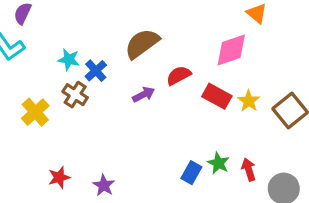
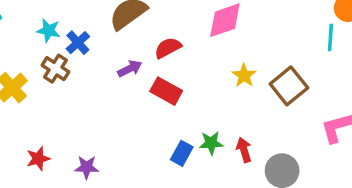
red rectangle: (217, 96) -> (166, 91), moved
green star: (218, 163) -> (211, 143), turned -30
purple star: (104, 185) -> (87, 167), turned -30

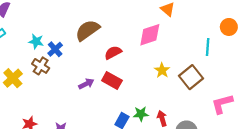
cyan line: (330, 37) -> (208, 47), moved
purple arrow: (130, 69) -> (86, 84), moved

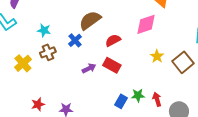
blue cross: (55, 49) -> (75, 40), moved
brown cross: (41, 66) -> (48, 52), turned 35

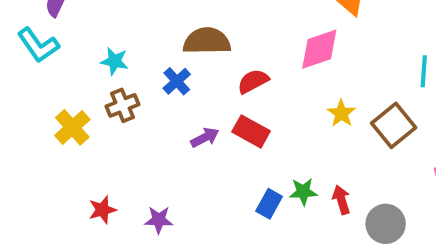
brown semicircle: (90, 20) -> (207, 41), turned 35

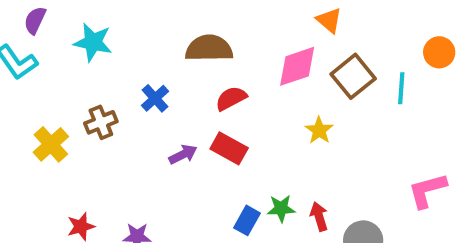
brown semicircle: (207, 41) -> (209, 48), moved
cyan star: (114, 61) -> (93, 42), moved, size x1.4
brown square: (394, 125) -> (353, 76), moved

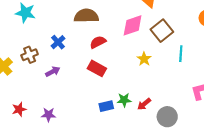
cyan line: (401, 88) -> (181, 54), moved
purple arrow: (183, 154) -> (53, 72), moved
red arrow: (319, 216) -> (144, 104), turned -112
blue rectangle: (247, 220) -> (106, 106), turned 48

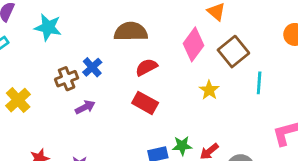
pink diamond: (133, 25) -> (194, 44), turned -35
brown cross: (30, 55) -> (67, 79), moved

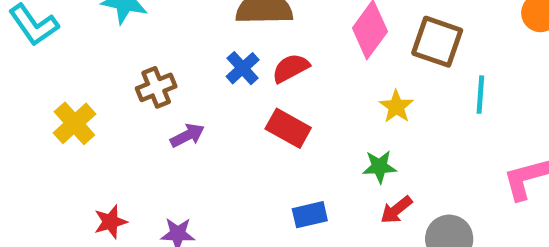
brown square: (233, 52) -> (437, 42), turned -32
blue cross: (92, 67) -> (243, 68), moved
green star: (182, 146) -> (380, 167), moved

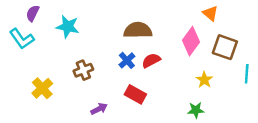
red rectangle: (288, 128) -> (135, 94), moved
purple arrow: (187, 135) -> (99, 109), moved

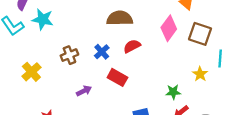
cyan star: (68, 27) -> (43, 19), moved
blue cross: (127, 60) -> (102, 52), moved
yellow star: (204, 80) -> (200, 74), moved

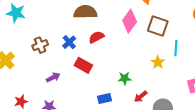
green star: (173, 92) -> (125, 78), moved

